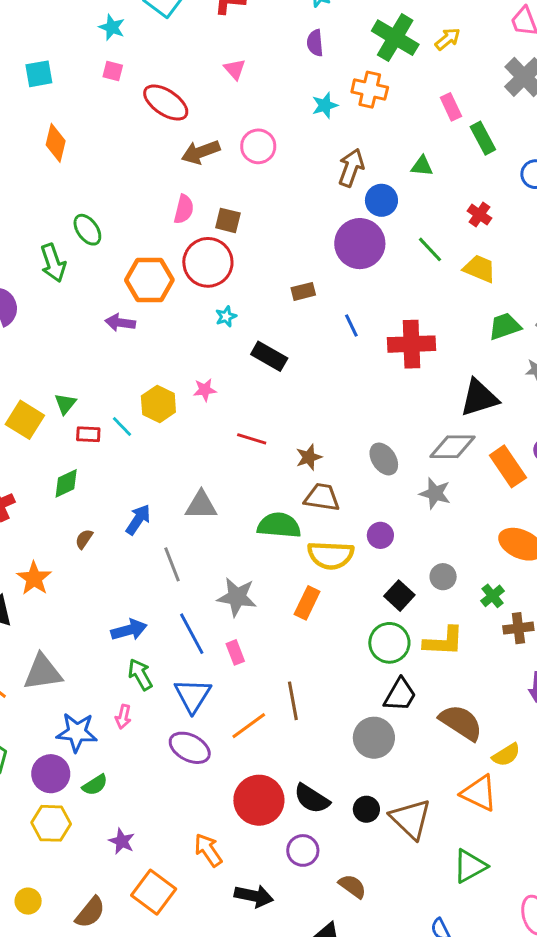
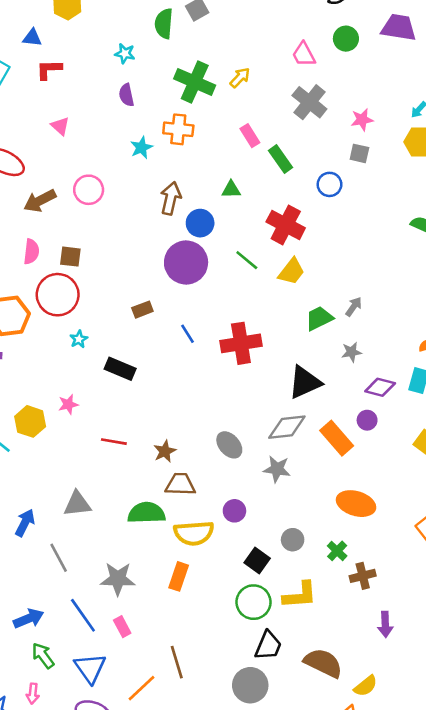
red cross: (479, 215) -> (286, 225), size x1.8
yellow trapezoid: (479, 269) -> (291, 271), turned 112

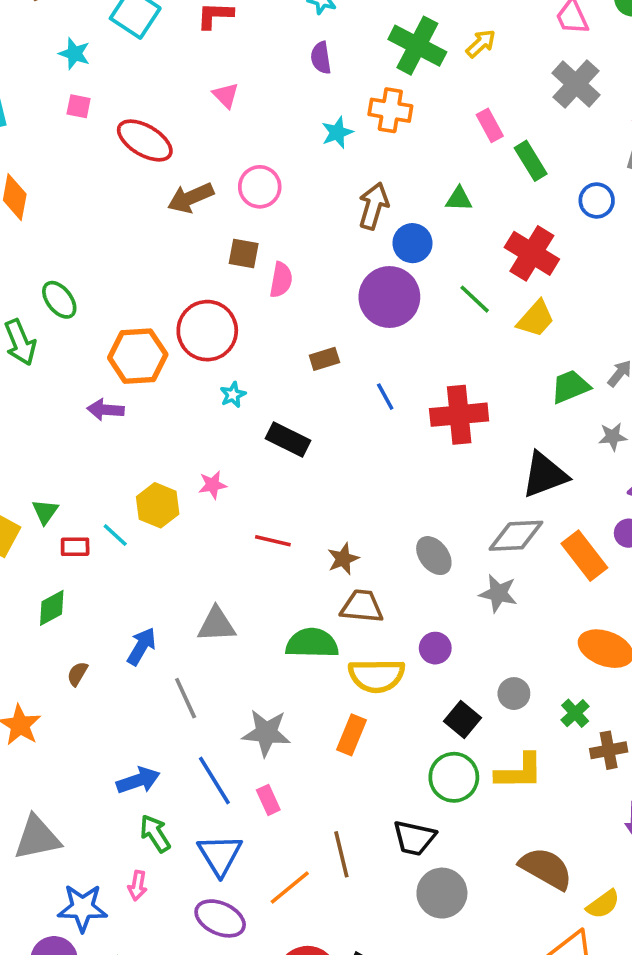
pink semicircle: (31, 252) -> (281, 280), moved
brown square: (70, 257) -> (244, 254), moved
black trapezoid: (268, 646) -> (414, 838), moved, turned 76

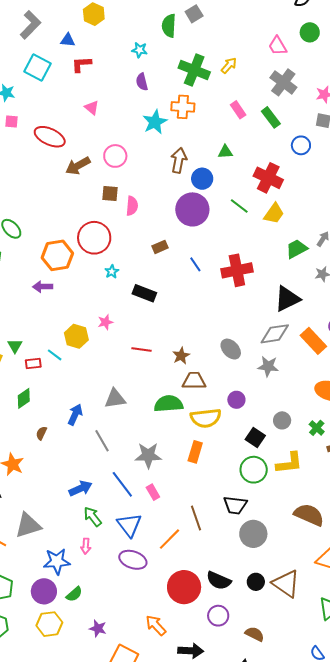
cyan star: (337, 133) -> (155, 122), size x1.4
green rectangle: (531, 161) -> (271, 117), moved

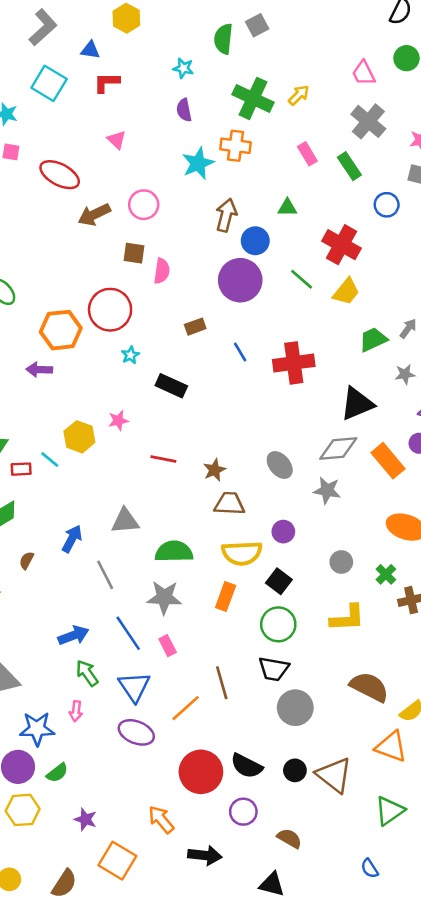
green semicircle: (169, 404) -> (174, 552), moved
black square: (255, 437) -> (279, 581), moved
green circle: (254, 470) -> (278, 624), moved

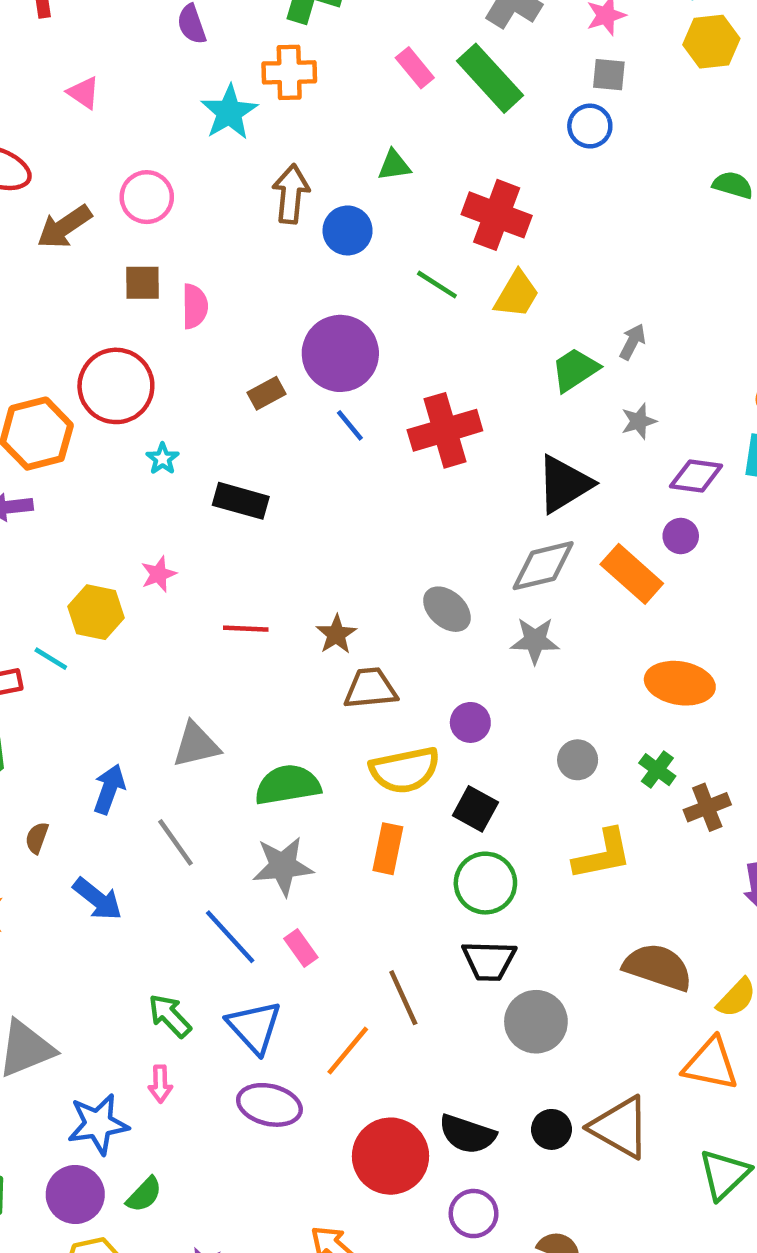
green rectangle: (349, 166) -> (490, 78), size x1.4
blue circle: (387, 205) -> (590, 126), moved
purple circle: (240, 280) -> (340, 353), moved
blue arrow: (73, 635) -> (98, 899), moved, turned 68

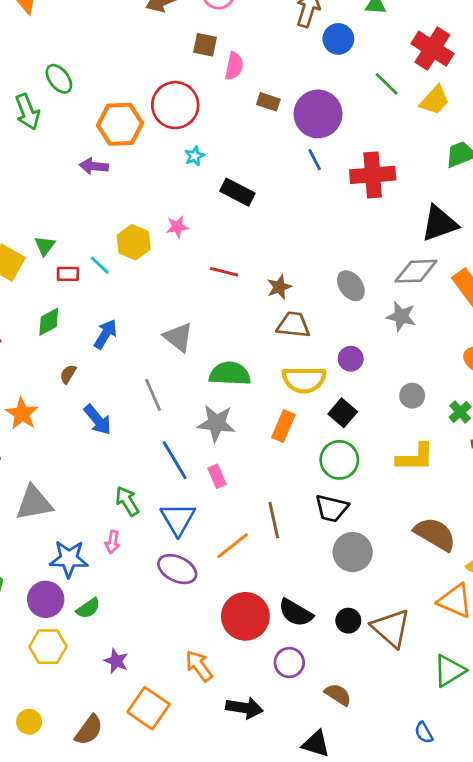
brown rectangle: (267, 393) -> (268, 102), moved, turned 35
gray triangle: (196, 745) -> (178, 337), turned 40
blue arrow: (109, 789) -> (105, 334), moved

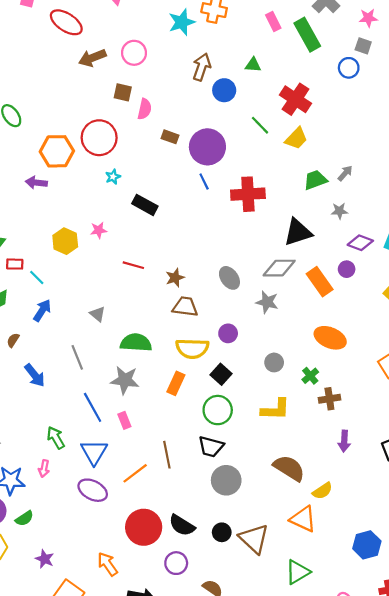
cyan line: (100, 265) -> (37, 277), moved
gray triangle: (178, 337) -> (98, 314), size x0.7

